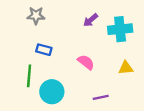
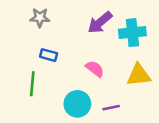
purple arrow: (90, 20) -> (100, 23), size x1.5
yellow triangle: (126, 68) -> (139, 75), size x1.5
cyan circle: (52, 92) -> (77, 104), moved

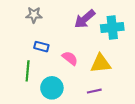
pink semicircle: (95, 69) -> (70, 58), moved
yellow triangle: (139, 75) -> (101, 64), moved
cyan circle: (77, 104) -> (52, 88), moved

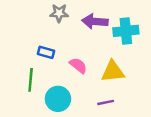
gray star: (34, 15) -> (59, 13), moved
purple arrow: (85, 19) -> (95, 21), turned 45

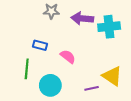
yellow triangle: (113, 71) -> (112, 76), moved, turned 40

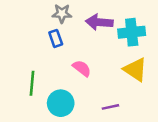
blue rectangle: (40, 45) -> (56, 38), moved, turned 56
yellow triangle: (112, 76) -> (135, 70), moved

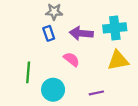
purple arrow: (99, 22) -> (81, 33), moved
yellow triangle: (135, 70) -> (118, 60), turned -45

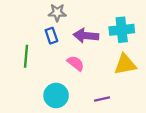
green line: (28, 72) -> (26, 56), moved

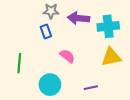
purple arrow: (86, 36) -> (79, 18), moved
green line: (26, 56) -> (19, 63), moved

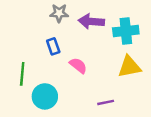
blue rectangle: (46, 31) -> (53, 46), moved
cyan circle: (50, 85) -> (45, 96), moved

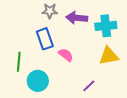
blue rectangle: (53, 46) -> (45, 39), size x1.5
purple line: (106, 102) -> (89, 86), turned -32

